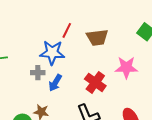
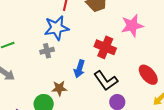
blue arrow: (55, 83) -> (79, 69), moved

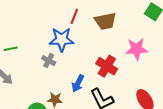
gray cross: (47, 51) -> (49, 61), turned 32

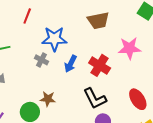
red line: (74, 16) -> (27, 16), moved
blue arrow: (78, 83) -> (71, 64), moved

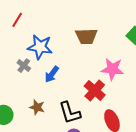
red cross: (100, 65) -> (95, 90), moved
brown star: (48, 99) -> (37, 107), moved

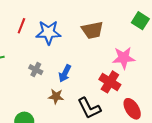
blue star: (40, 47) -> (48, 32), moved
brown star: (37, 107) -> (56, 96), moved

